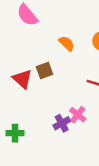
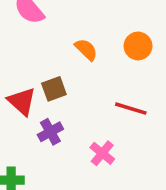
purple cross: (62, 123) -> (50, 132), moved

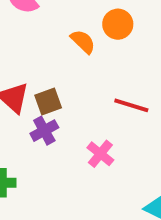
orange circle: (138, 46) -> (118, 24), moved
brown square: (54, 89) -> (48, 102), moved

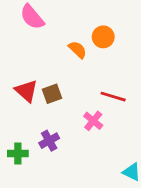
purple cross: (44, 131) -> (49, 141), moved
pink cross: (100, 154) -> (93, 121), moved

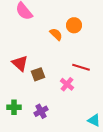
brown square: (52, 94) -> (38, 74), moved
purple cross: (49, 141) -> (41, 111), moved

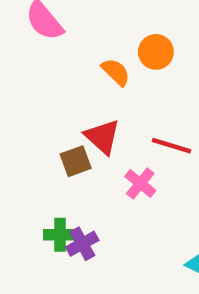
red triangle: (20, 63) -> (102, 137), moved
green cross: (14, 107) -> (60, 235), moved

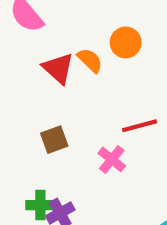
red triangle: (102, 137) -> (58, 68), moved
red line: (171, 146) -> (140, 126), turned -32

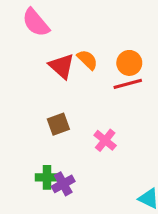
orange circle: (126, 42) -> (129, 63), moved
red line: (140, 126) -> (128, 84), moved

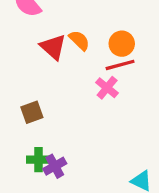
brown square: (58, 124) -> (32, 112), moved
pink cross: (105, 140) -> (107, 88), moved

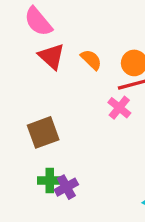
red triangle: (53, 47) -> (51, 56), moved
brown square: (32, 112) -> (43, 132), size x1.4

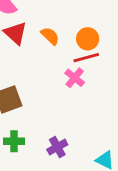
purple cross: (66, 187) -> (57, 147), moved

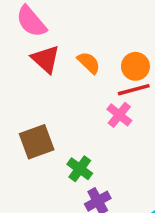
green cross: (14, 141) -> (80, 169), moved, turned 36

